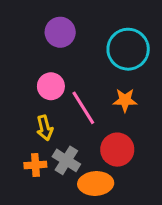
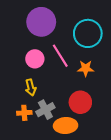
purple circle: (60, 32) -> (41, 22), size x1.4
pink line: (83, 108) -> (60, 56), moved
gray cross: (66, 160) -> (45, 110), turned 30

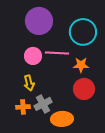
pink line: (60, 56) -> (57, 53), turned -55
red circle: (80, 102) -> (84, 89), moved

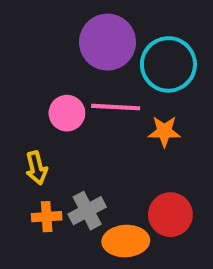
purple circle: (39, 21) -> (107, 42), moved
yellow arrow: (29, 83) -> (36, 168), moved
red circle: (84, 89) -> (170, 215), moved

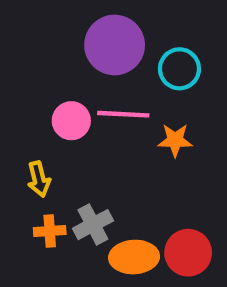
cyan circle: (168, 64) -> (179, 69), size x0.7
red circle: (170, 215) -> (188, 253), moved

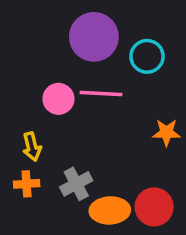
orange star: (175, 140) -> (166, 133), moved
orange cross: (50, 231) -> (27, 184), moved

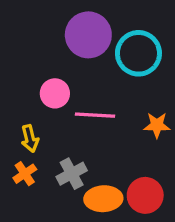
cyan circle: (147, 56) -> (138, 53), size x1.4
pink line: (101, 94) -> (95, 115), moved
orange cross: (27, 184) -> (25, 174), turned -30

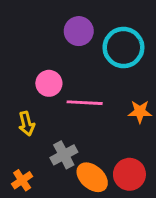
purple circle: (88, 35) -> (79, 31), size x0.7
orange cross: (25, 174) -> (22, 180), moved
orange ellipse: (103, 199) -> (92, 177), turned 44

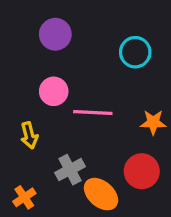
purple circle: (79, 31) -> (55, 34), moved
cyan circle: (123, 47) -> (135, 52), size x0.7
red circle: (129, 174) -> (142, 171), moved

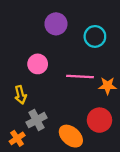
purple circle: (55, 34) -> (56, 24), moved
pink line: (93, 113) -> (80, 77), moved
gray cross: (70, 170) -> (37, 120), moved

